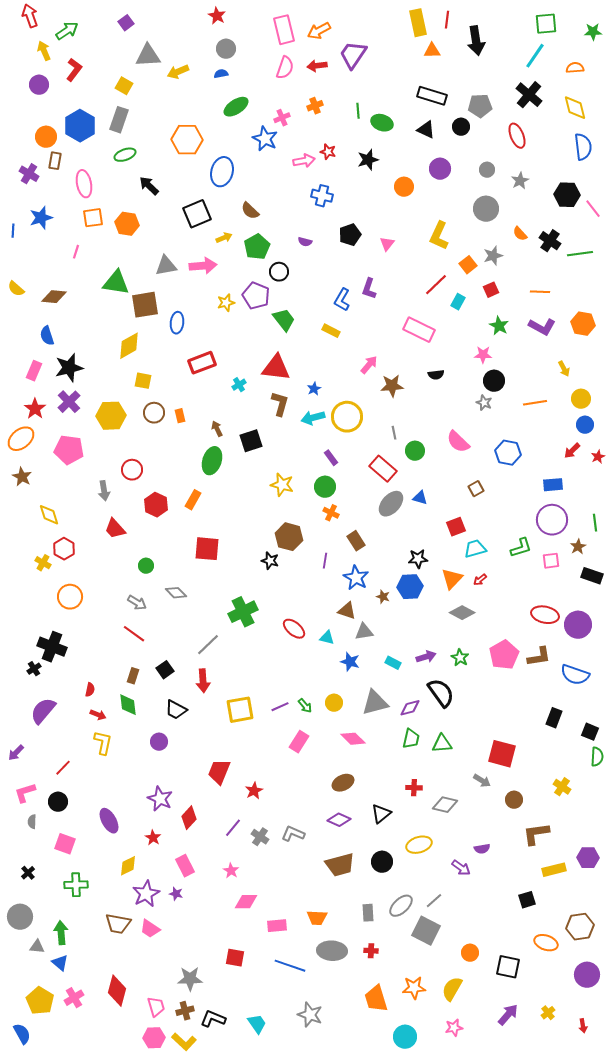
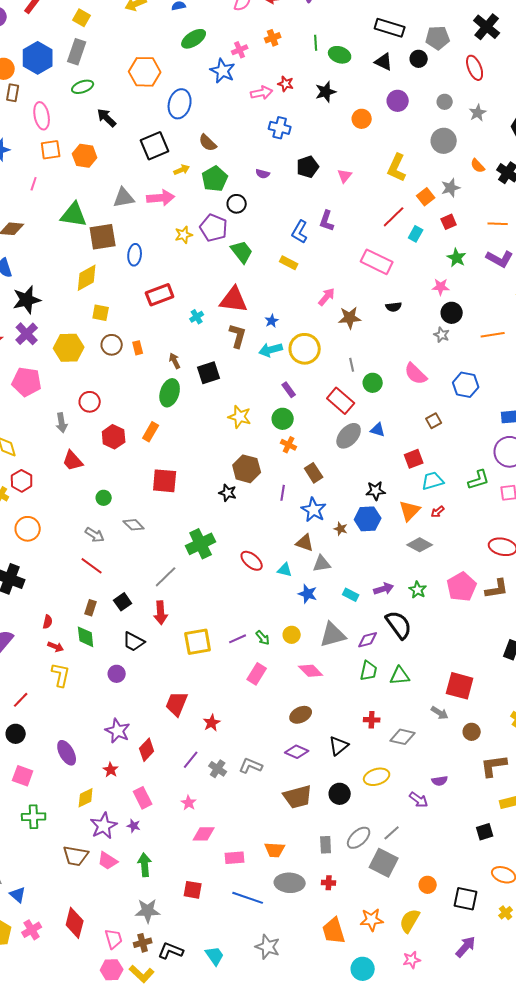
green arrow: (61, 933) -> (145, 865), moved
yellow cross: (548, 1013) -> (506, 913), moved

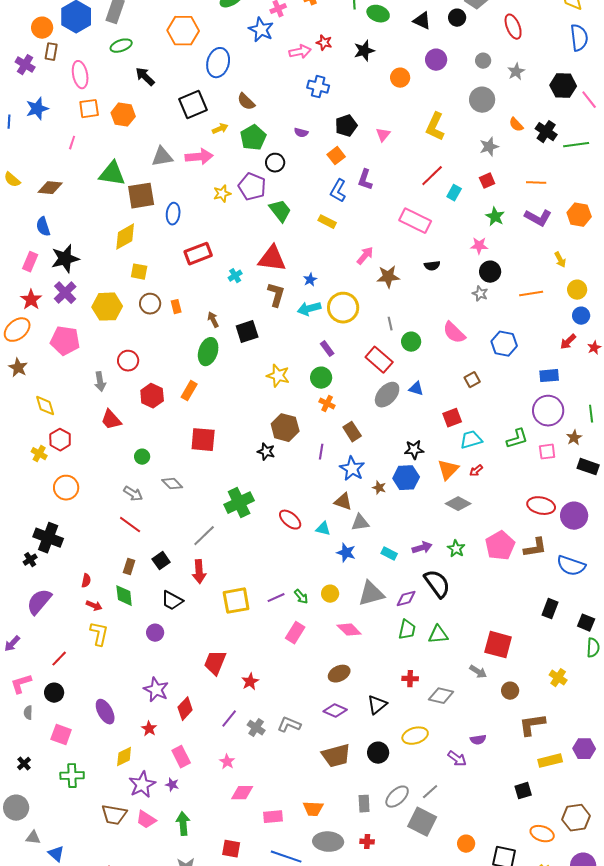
orange square: (426, 197) -> (336, 156), moved

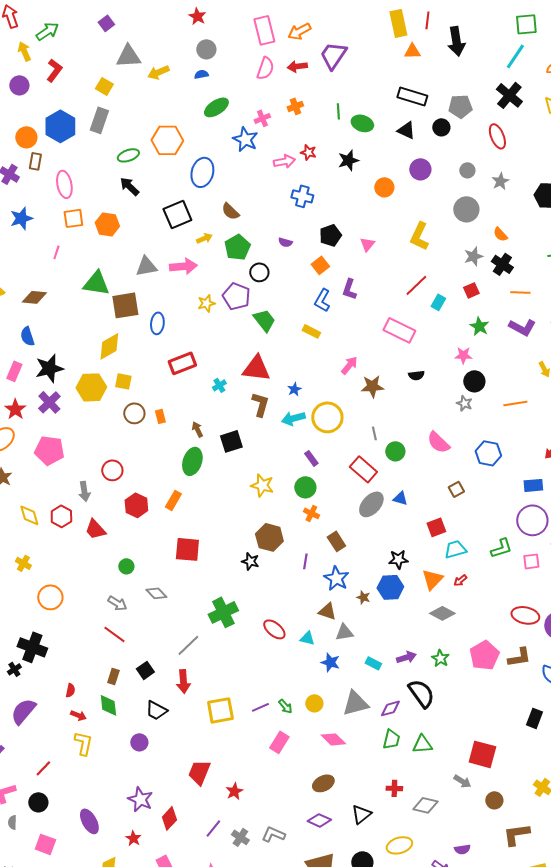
green ellipse: (121, 46) -> (128, 155), moved
black cross: (546, 132) -> (502, 264), moved
yellow hexagon: (107, 307) -> (91, 387), moved
red hexagon: (60, 440) -> (61, 516), moved

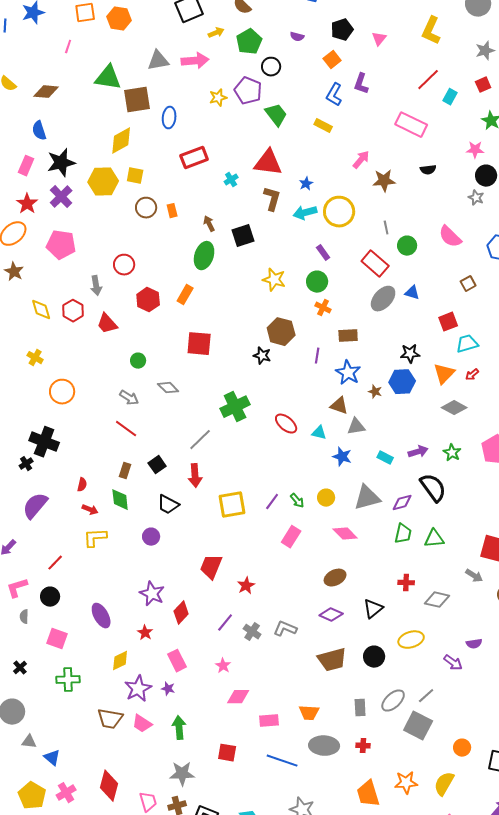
brown rectangle: (336, 541) -> (348, 336), turned -60
purple line: (260, 707) -> (272, 502), turned -30
yellow L-shape: (83, 743) -> (95, 538), turned -105

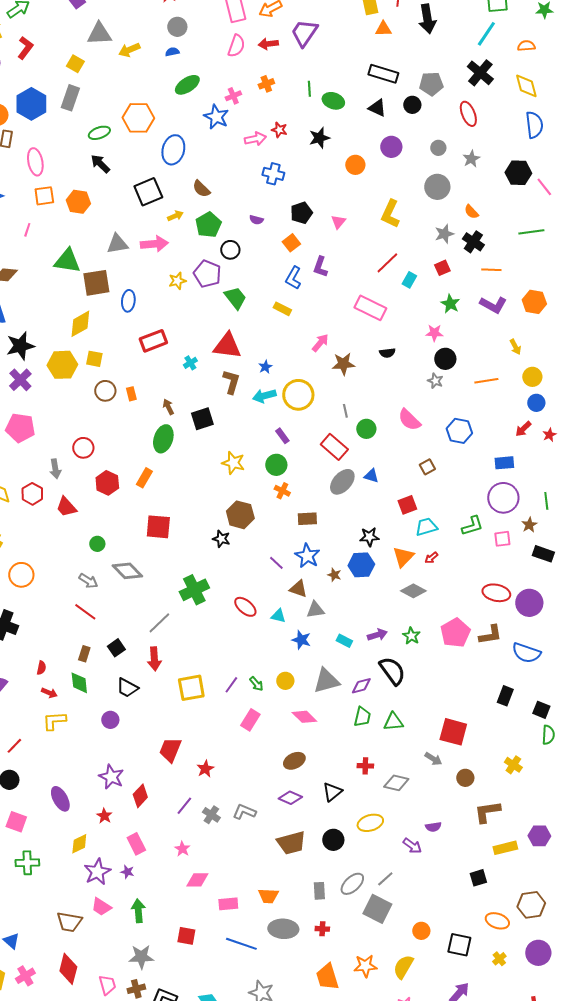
purple line: (317, 356) -> (276, 563), moved, turned -56
gray diamond: (168, 388) -> (127, 571), size x1.4
brown trapezoid: (110, 719) -> (69, 922), moved

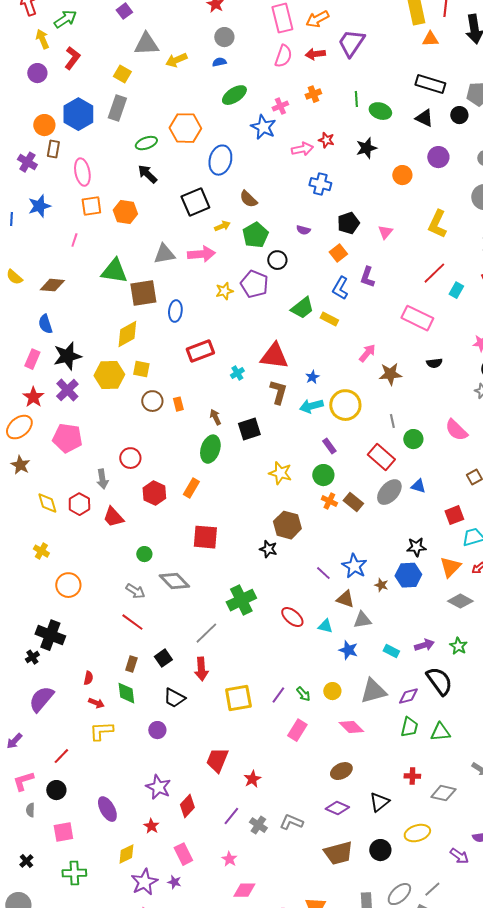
green trapezoid: (235, 298) -> (302, 308), moved, turned 90
brown rectangle: (307, 519) -> (353, 502), moved, turned 42
pink square: (16, 822) -> (63, 832), turned -30

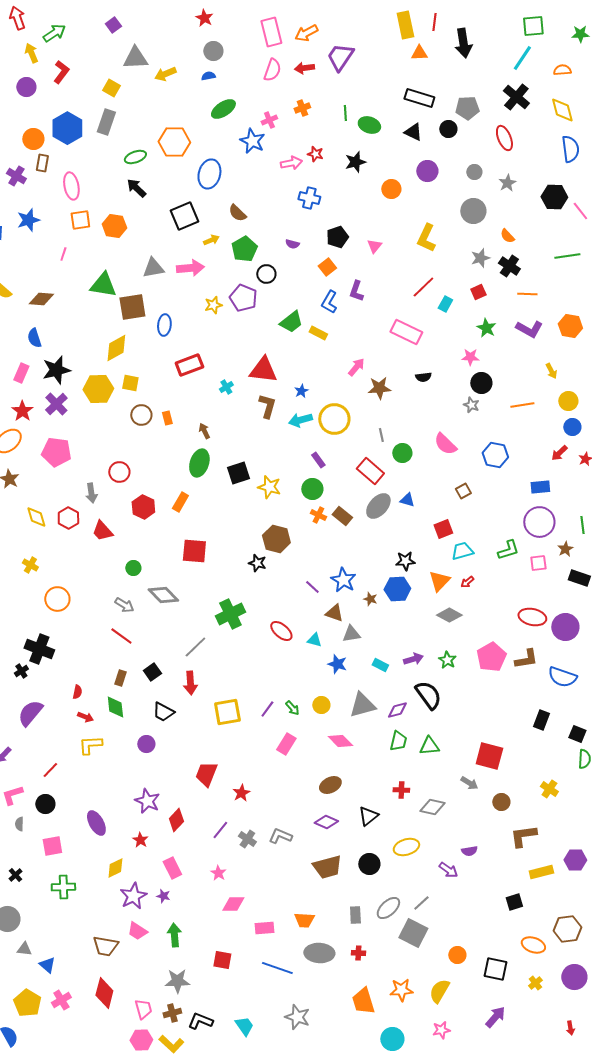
black square: (249, 429) -> (238, 473), moved

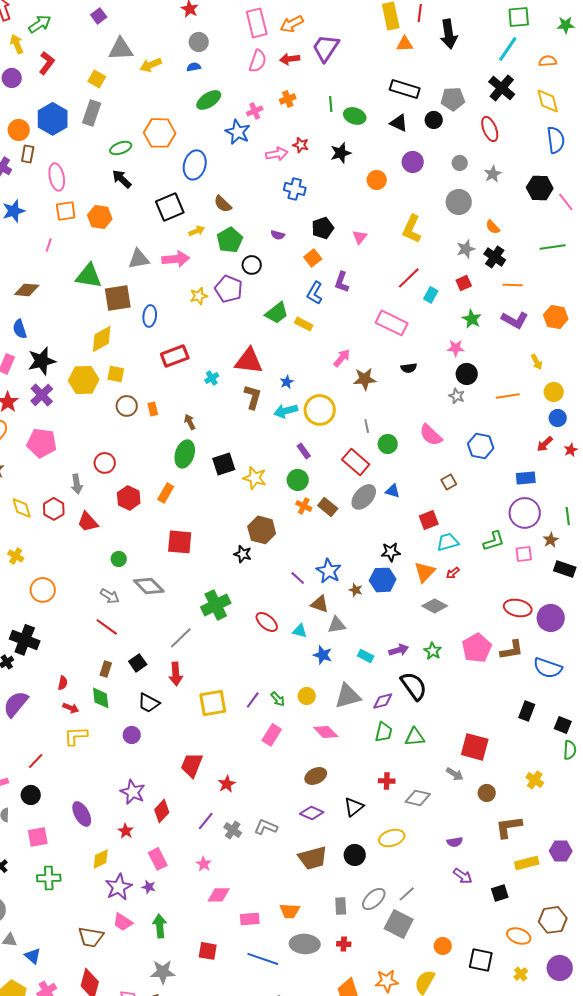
purple arrow: (448, 870) -> (463, 876), moved

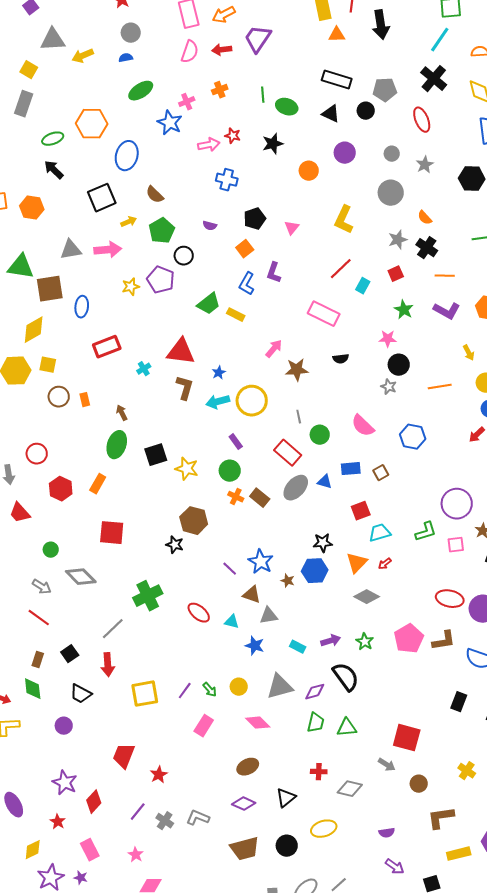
blue rectangle: (526, 478) -> (351, 469), moved

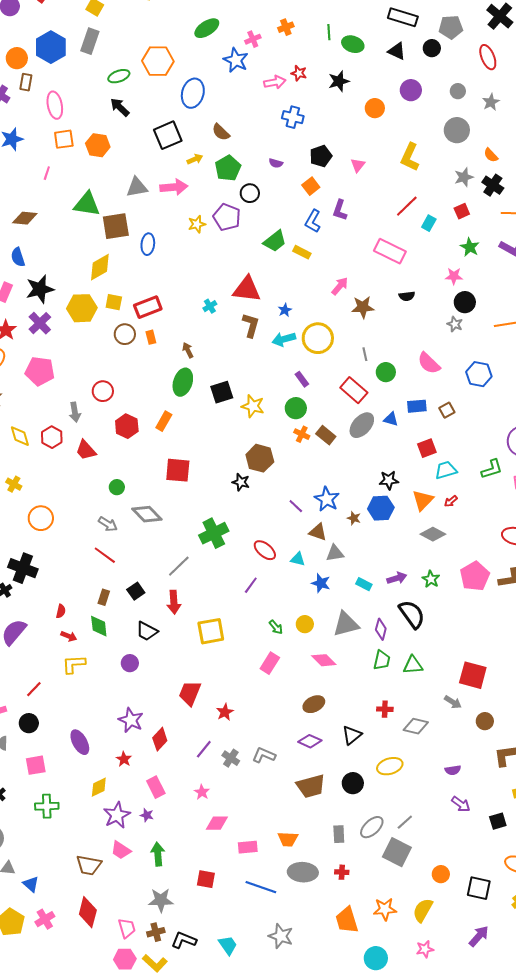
red rectangle: (107, 347) -> (148, 307), moved
purple line: (185, 691) -> (251, 585), moved
purple diamond: (315, 692) -> (381, 629), turned -60

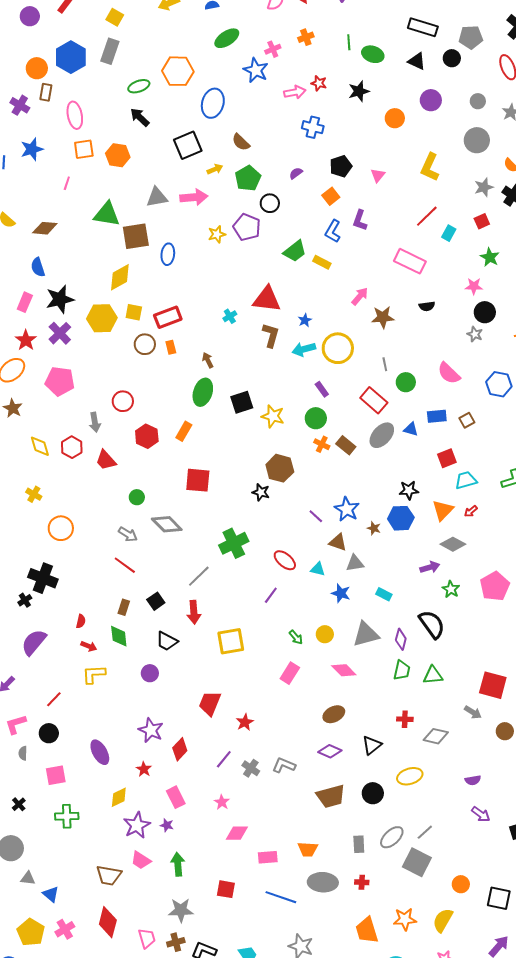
purple semicircle: (276, 163) -> (296, 173), turned 128
purple arrow: (397, 578) -> (430, 567), moved

